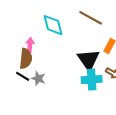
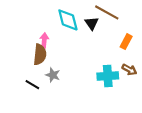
black triangle: (89, 60) -> (92, 23), moved, size x0.6
black line: (23, 76) -> (32, 85), moved

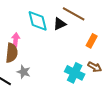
black triangle: (92, 23) -> (60, 24), turned 40
cyan cross: (108, 76) -> (75, 73), turned 30

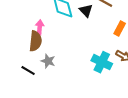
black triangle: (60, 24) -> (86, 11), turned -48

